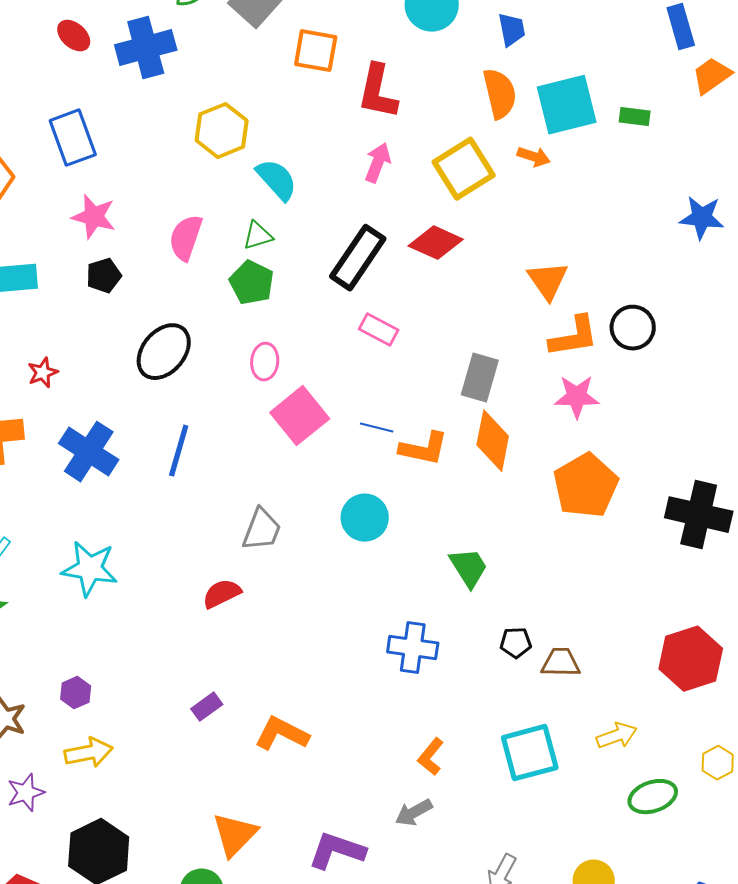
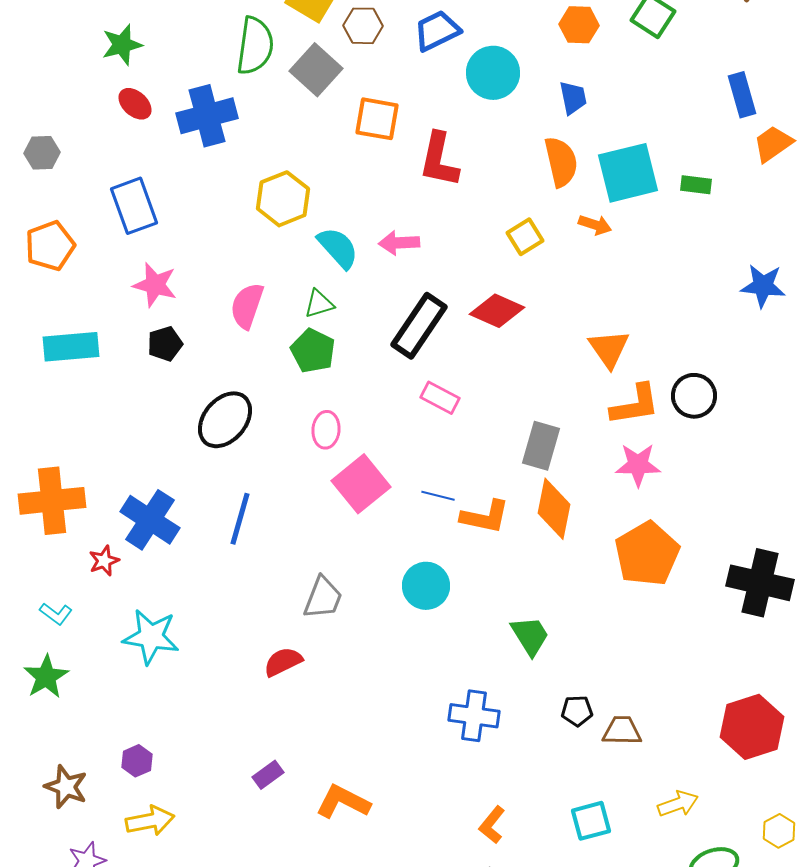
pink arrow: (378, 163) -> (399, 243), moved, turned -114
yellow square: (464, 169) -> (525, 237), size x0.6
red star: (43, 373) -> (104, 561), moved
cyan square: (530, 753) -> (591, 821), size x0.7

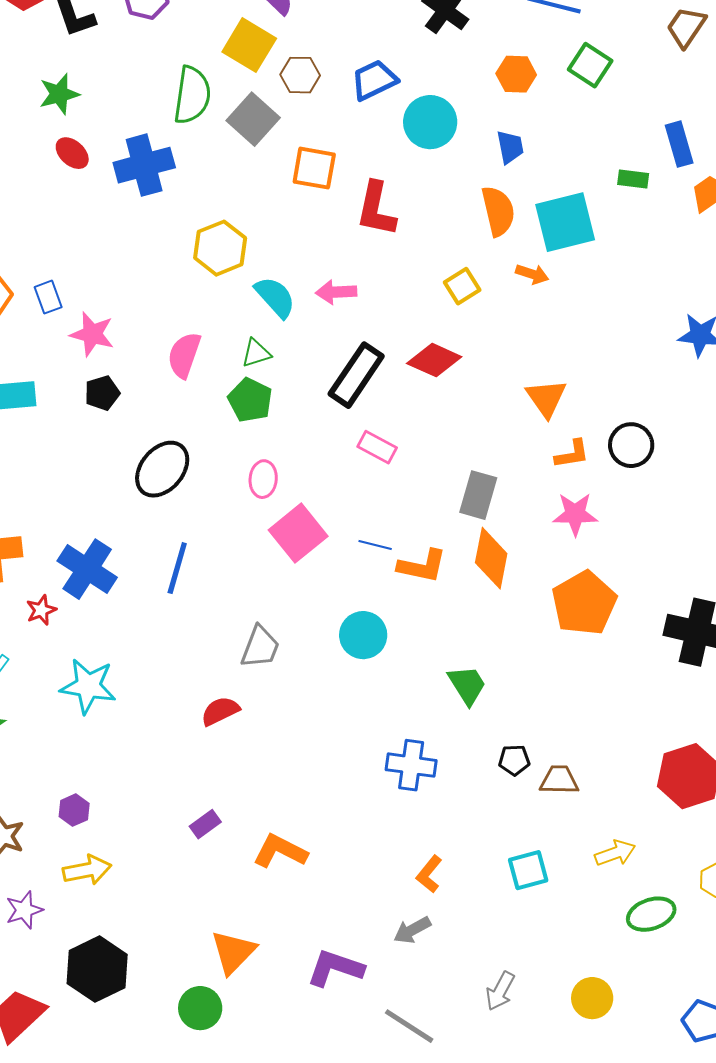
green rectangle: (696, 185) -> (633, 179), moved
blue rectangle: (134, 206) -> (48, 297), moved, size x0.6
orange L-shape: (635, 405) -> (572, 454), size x0.7

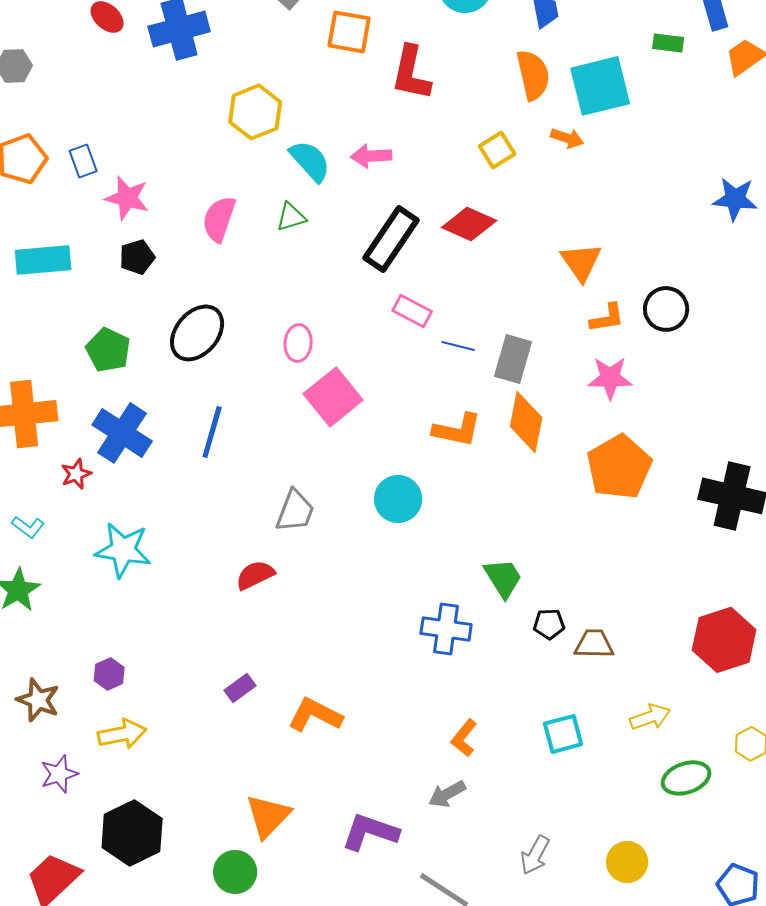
green pentagon: (250, 400) -> (108, 350), moved
blue line: (375, 545) -> (458, 346), moved
green trapezoid: (467, 685) -> (503, 578), moved

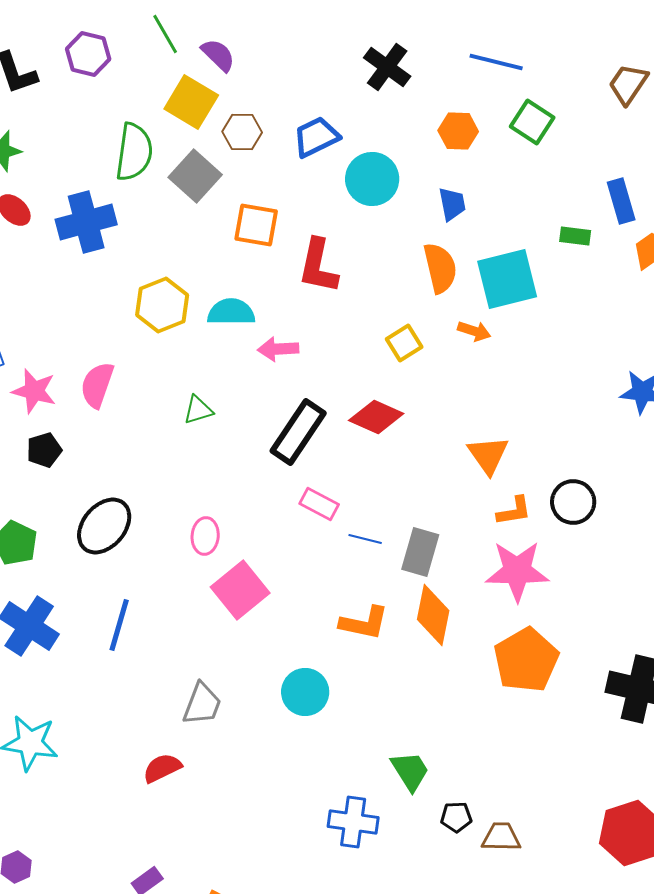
cyan semicircle: (310, 161) -> (231, 312), moved, turned -48
pink semicircle: (219, 219) -> (97, 385), moved
pink star: (610, 378) -> (517, 571), size x1.4

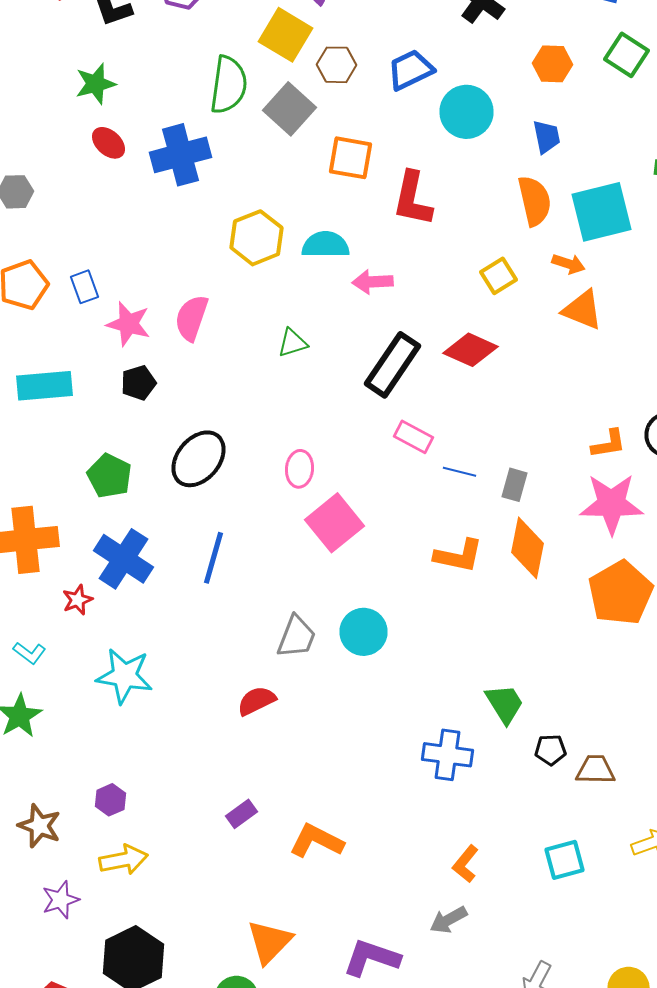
orange triangle: (488, 455) -> (582, 310), moved, turned -33
gray rectangle: (420, 552) -> (514, 485), size x0.7
cyan circle: (305, 692) -> (364, 632), moved

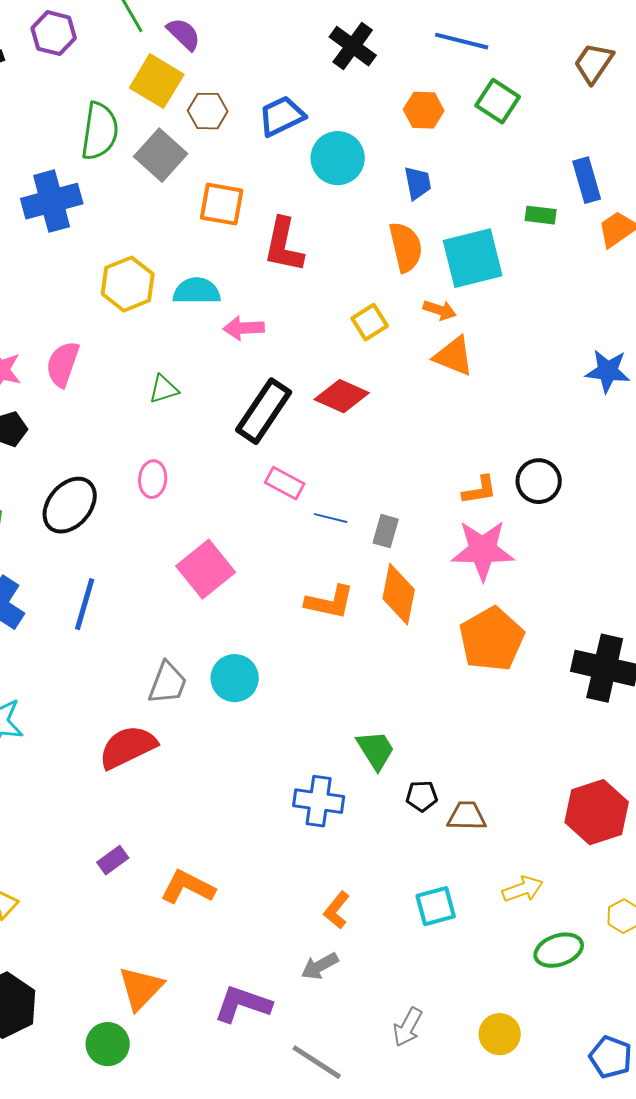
pink ellipse: (300, 469) -> (153, 479), moved
red semicircle: (256, 701) -> (128, 747), size x1.5

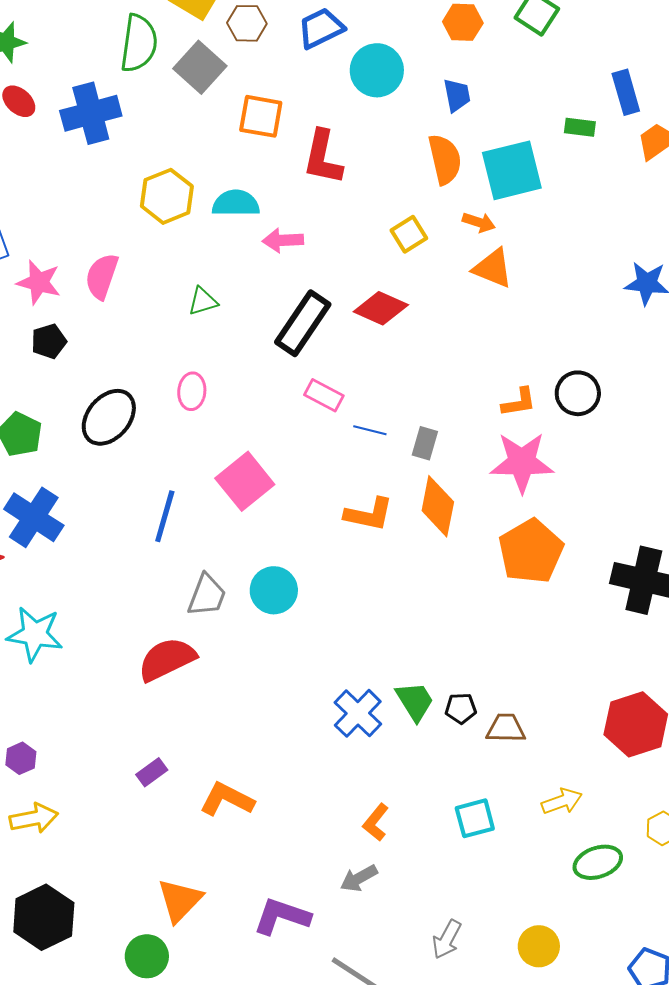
blue line: (85, 604) -> (165, 516), moved
green trapezoid: (376, 750) -> (415, 701), moved
blue cross: (319, 801) -> (358, 713), turned 36

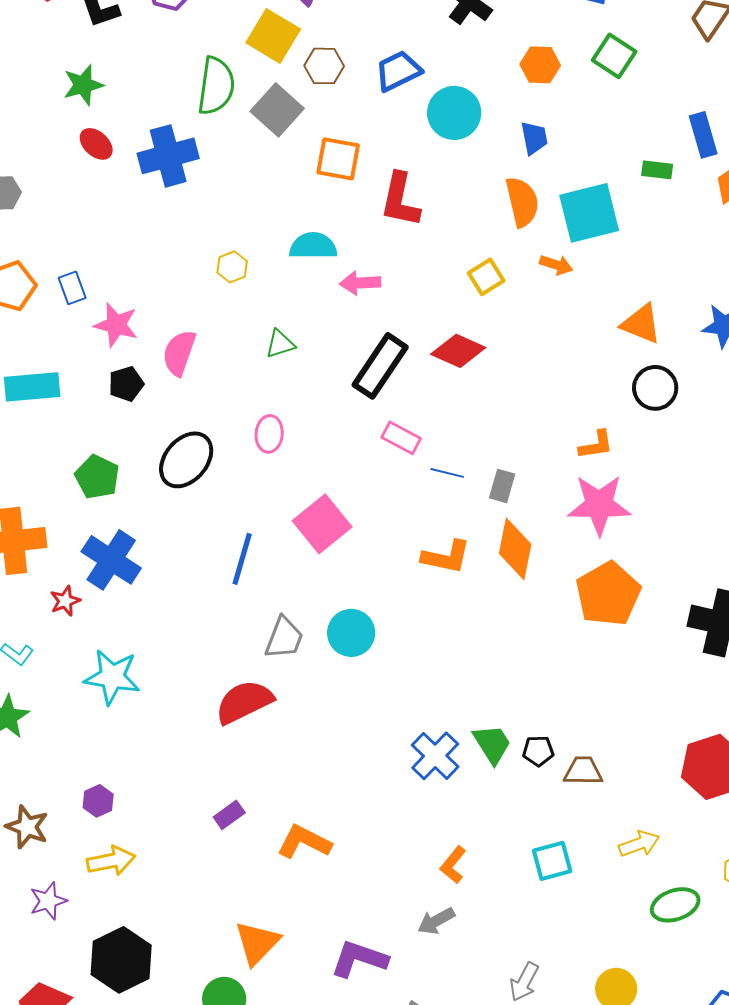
yellow hexagon: (167, 196) -> (232, 267), moved, size x0.6
orange triangle: (493, 268) -> (641, 324), moved
pink semicircle: (102, 276) -> (179, 353), moved
black circle: (578, 393) -> (655, 388), moved

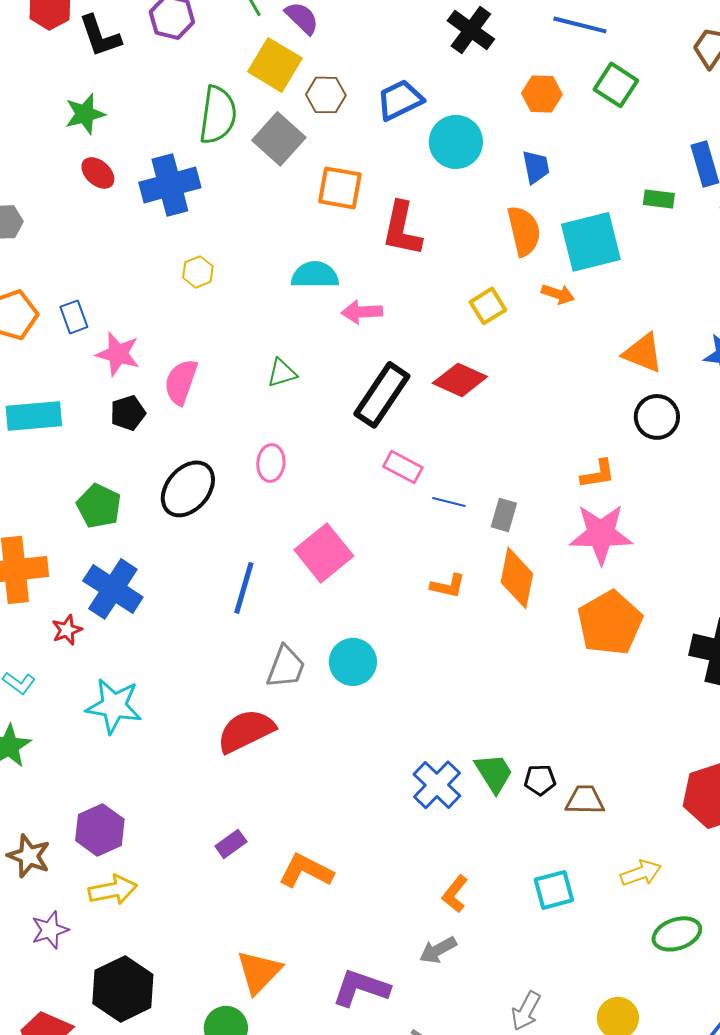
yellow hexagon: (232, 267) -> (198, 272), moved
orange L-shape: (446, 557) -> (448, 586), size x0.7
purple hexagon: (98, 801) -> (100, 830), size x1.6

